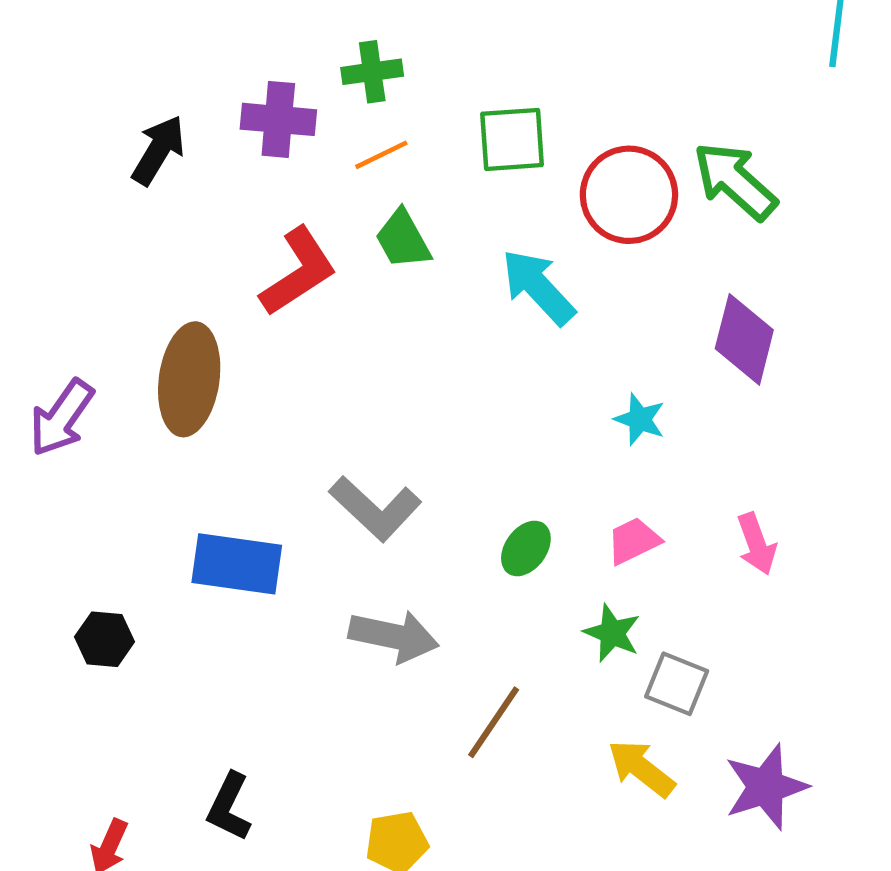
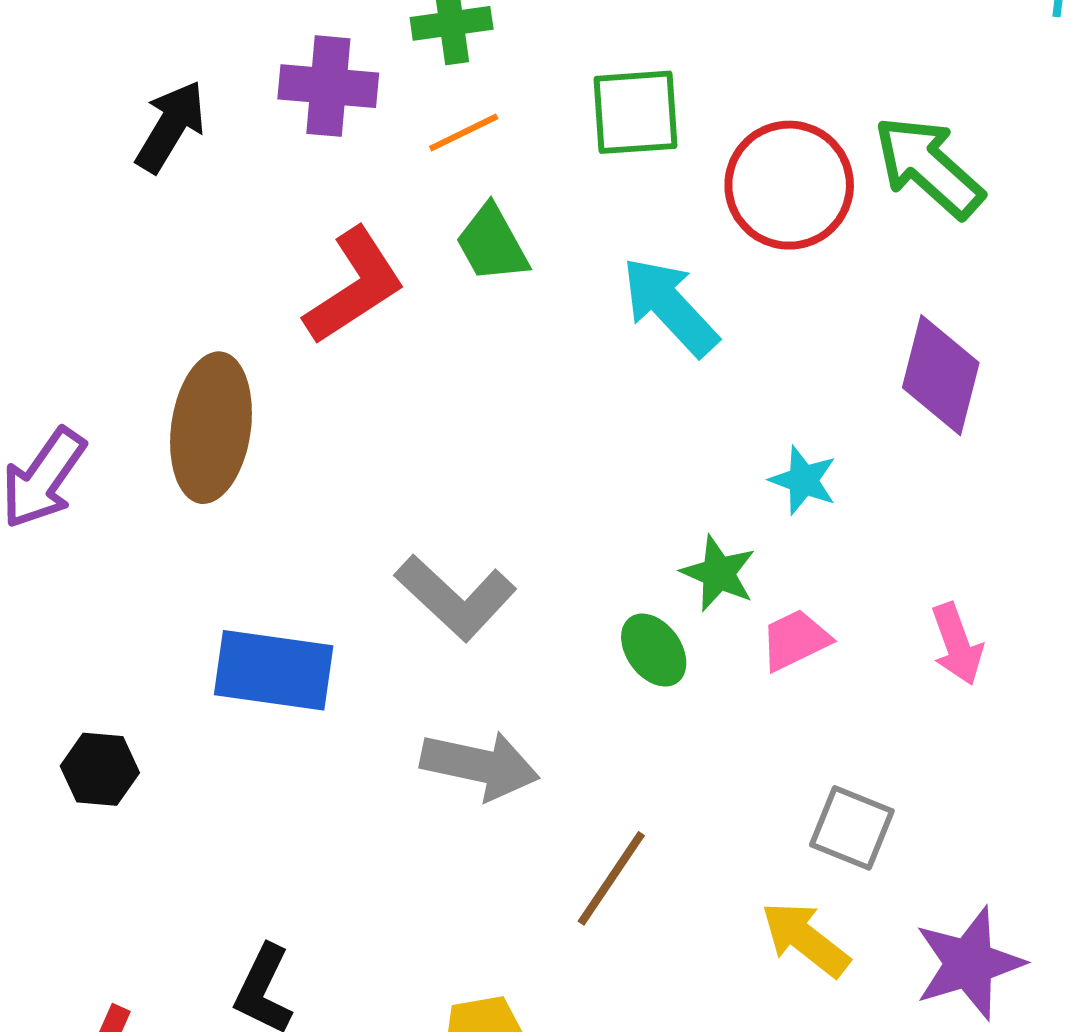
green ellipse: (526, 548) -> (654, 650), turned -72
green star: (612, 633) -> (718, 573), moved

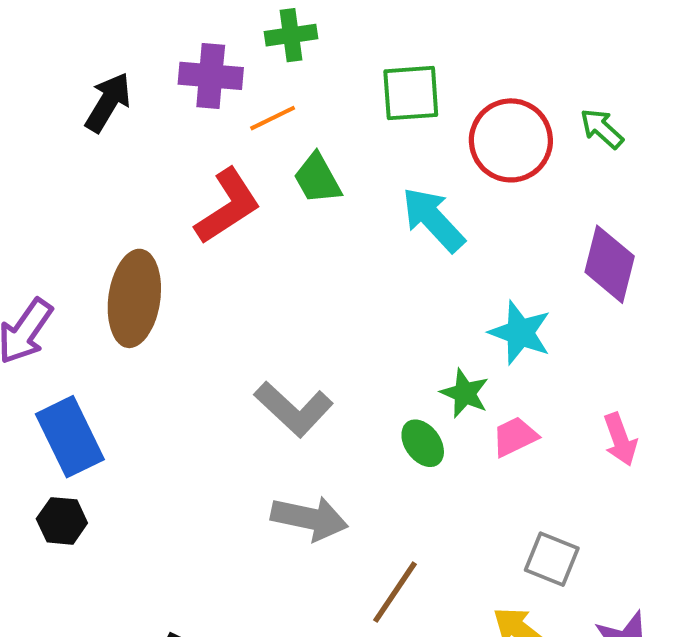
orange line: (464, 133) -> (273, 118), moved
green arrow: (929, 167) -> (602, 129), size x0.6
cyan star: (803, 480) -> (520, 333), size x1.4
blue rectangle: (274, 670) -> (70, 437), moved, turned 56

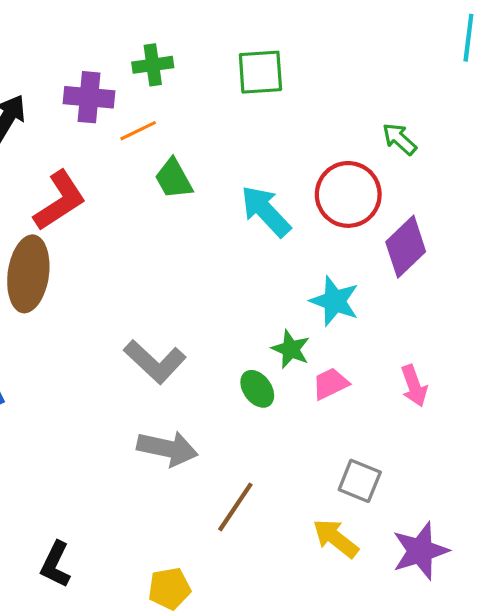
green square: (411, 93) -> (260, 72), moved
red circle: (511, 140) -> (348, 194), moved
red L-shape: (228, 206) -> (60, 201), moved
purple diamond: (610, 264) -> (406, 247), turned 32

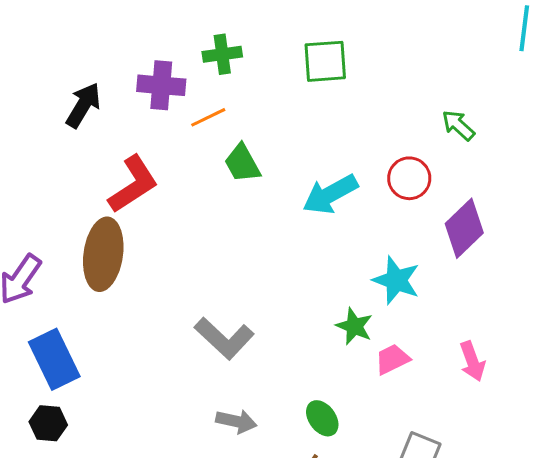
red circle: (348, 194) -> (409, 178), size x0.7
cyan arrow: (266, 211) -> (330, 194), turned -76
green ellipse: (257, 389) -> (322, 418), moved
gray arrow: (167, 448) -> (236, 421), size x0.7

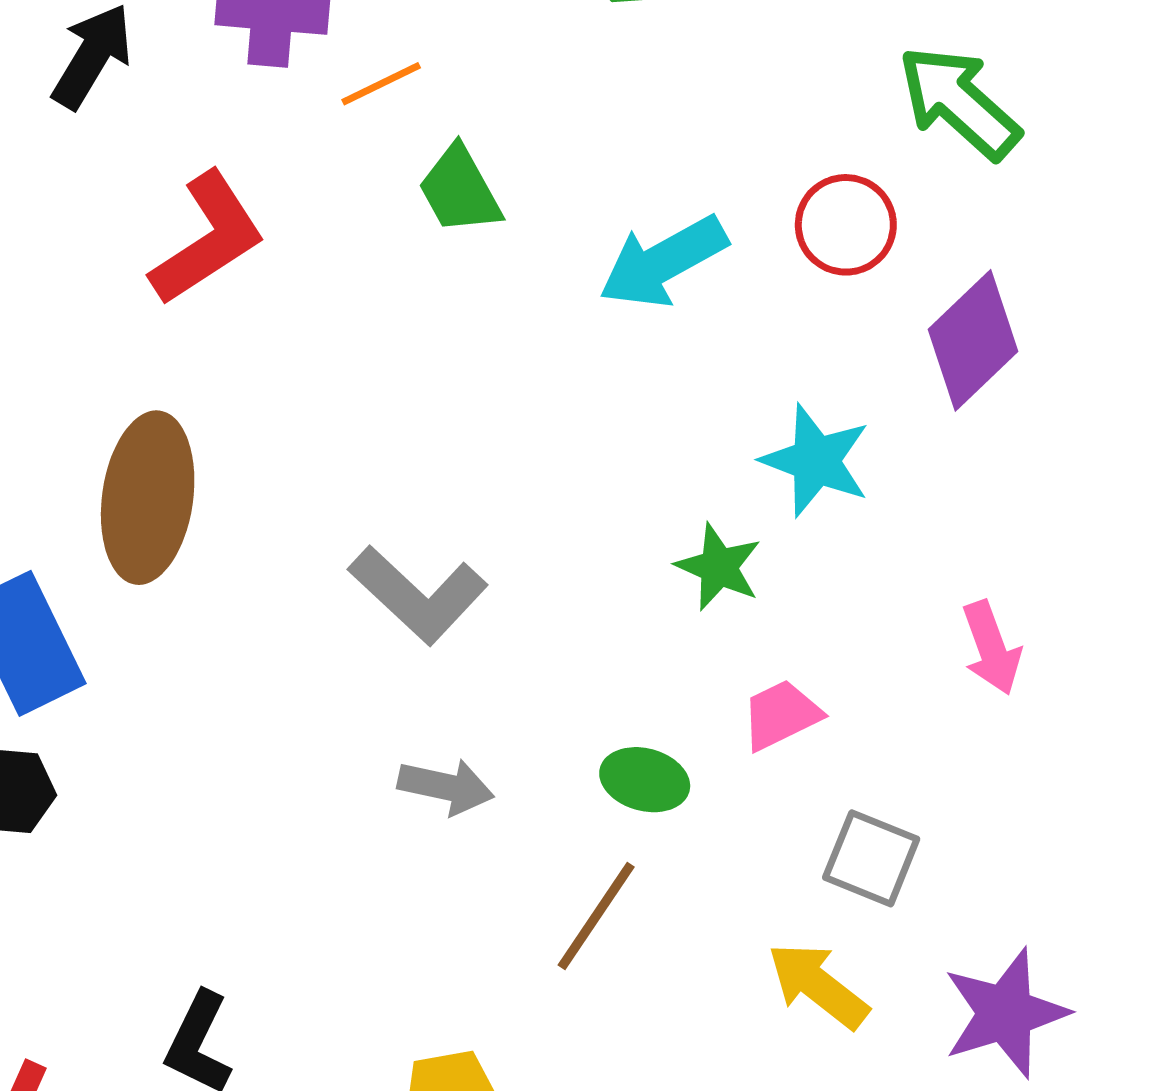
green arrow: (458, 125) -> (959, 102), size x1.6
brown ellipse: (103, 254) -> (148, 498), moved
pink trapezoid: (392, 359) -> (781, 715), moved
green ellipse: (322, 418) -> (645, 780), turned -39

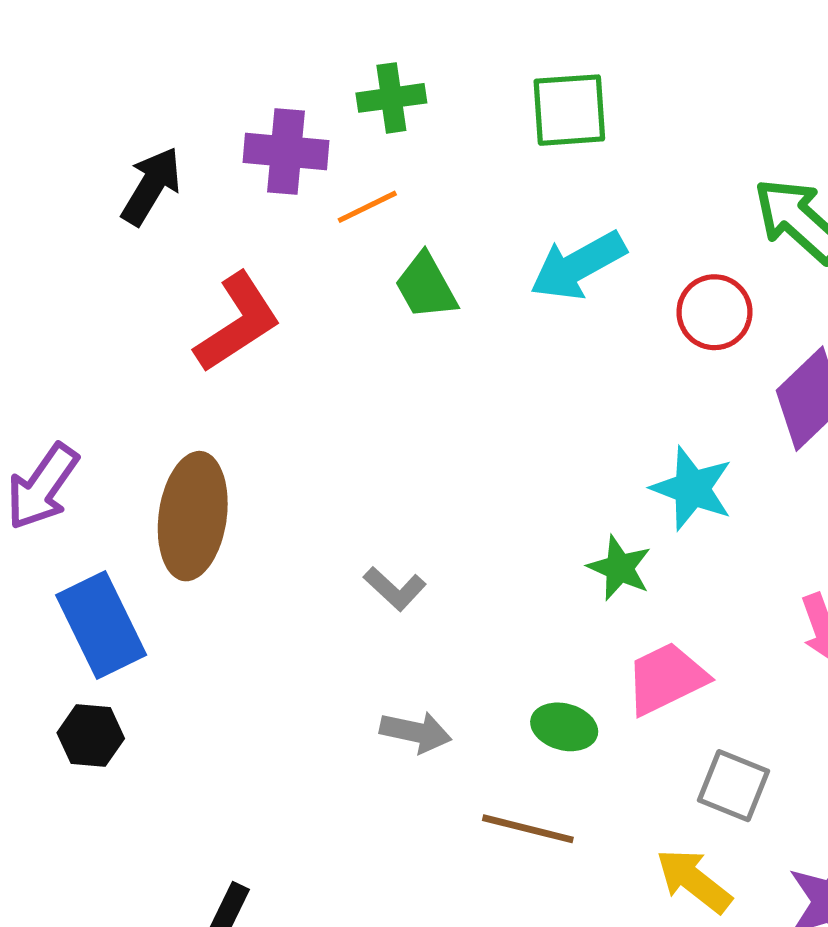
cyan arrow: (663, 262) -> (578, 266), moved
gray L-shape: (418, 595) -> (395, 589), size x0.6
pink trapezoid: (781, 715) -> (666, 679), size x1.4
brown line: (596, 916) -> (528, 829), turned 70

